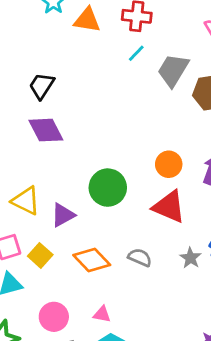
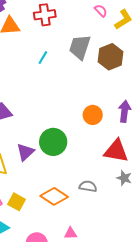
cyan line: (136, 53) -> (43, 58), moved
red triangle: (169, 207) -> (116, 151), moved
purple triangle: (63, 215) -> (25, 152), moved

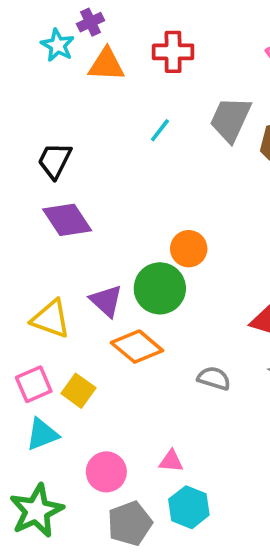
orange circle: (93, 115) -> (189, 249), moved
purple triangle: (25, 152) -> (106, 301), turned -42
orange diamond: (54, 196) -> (137, 347), moved

